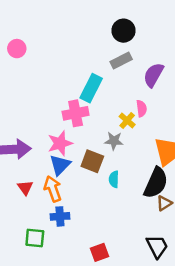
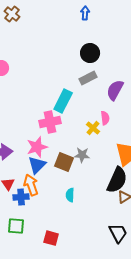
gray star: (114, 141) -> (82, 155), moved
cyan semicircle: (114, 179) -> (70, 195), moved
blue cross: (60, 216) -> (21, 197), moved
red square: (100, 252) -> (51, 238), moved, turned 35

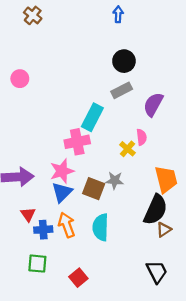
orange arrow: (31, 185) -> (67, 225), moved
cyan semicircle: (70, 195) -> (101, 227), size x1.6
red square: (51, 238) -> (78, 278), turned 35

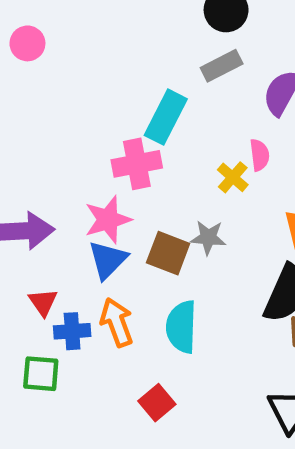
green square: (37, 264) -> (41, 374), moved
red square: (78, 278) -> (157, 403), moved

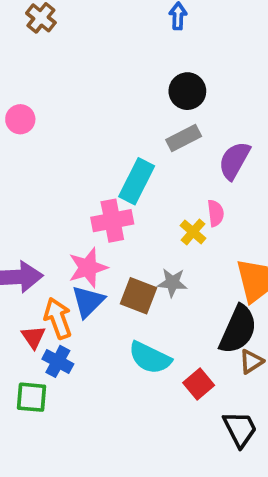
orange arrow: (117, 322) -> (58, 318), moved
cyan semicircle: (181, 327) -> (150, 358), turned -66
blue cross: (72, 331) -> (58, 361), turned 32
red square: (157, 403) -> (199, 384), moved

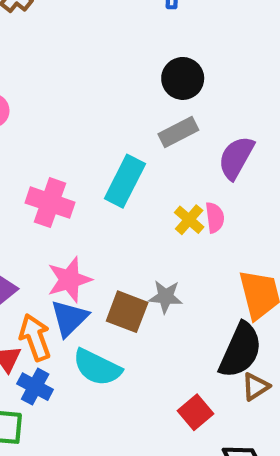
pink cross: (112, 221) -> (50, 203), moved, turned 30
yellow cross: (193, 232) -> (189, 220), moved
cyan semicircle: (150, 358) -> (97, 367), moved

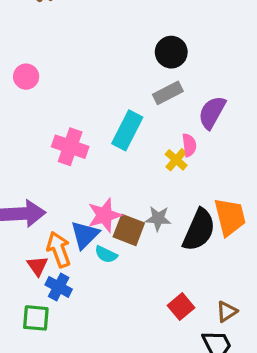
pink semicircle: (215, 218) -> (189, 145), moved
pink star: (69, 280) -> (104, 215), moved
black semicircle: (240, 350) -> (199, 230), moved
cyan semicircle: (97, 367) -> (106, 254), moved, size x0.6
brown triangle: (255, 387) -> (227, 311), moved

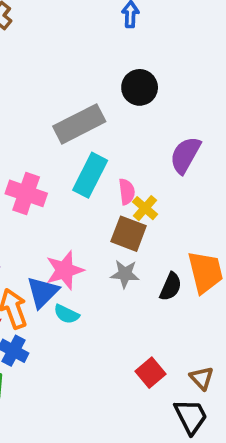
gray rectangle: (168, 93) -> (79, 124), moved, size x1.5
pink semicircle: (189, 145) -> (127, 192), moved
brown square: (129, 230) -> (129, 234), moved
black semicircle: (199, 230) -> (171, 287), size x0.6
brown triangle: (227, 311) -> (202, 378), turned -40

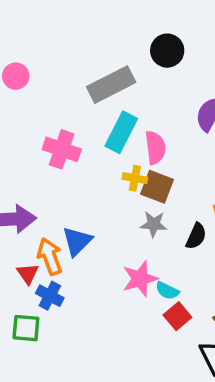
pink semicircle: (127, 192) -> (155, 148), size x1.4
yellow cross: (145, 208) -> (135, 178), moved, turned -30
pink star: (65, 270) -> (140, 279), moved
cyan semicircle: (66, 314) -> (167, 291), moved

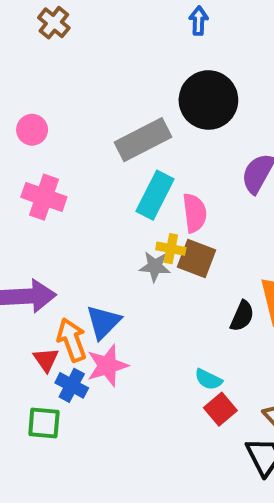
black circle: (167, 51) -> (208, 100), size x1.5
pink cross: (62, 149) -> (44, 197), moved
gray star: (154, 224) -> (155, 266), moved
pink star: (140, 279) -> (107, 366), moved

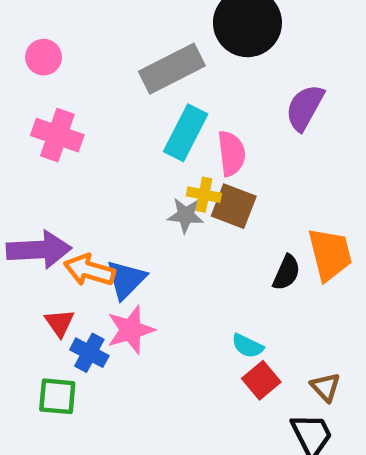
orange arrow: (72, 340) -> (89, 270), moved, turned -54

